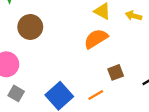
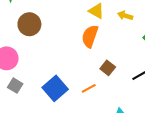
orange semicircle: (96, 39) -> (90, 36), turned -40
brown square: (116, 72) -> (108, 68), turned -32

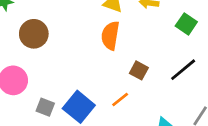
gray square: (15, 86) -> (45, 107), moved

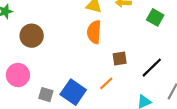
brown square: (139, 70) -> (120, 58), turned -32
black line: (183, 70) -> (152, 68), moved

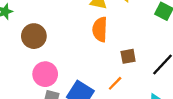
pink circle: (18, 75) -> (45, 74), moved

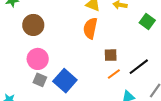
orange line: (115, 83) -> (114, 74), moved

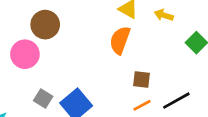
pink circle: (38, 59) -> (25, 54), moved

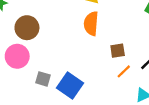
gray square: (43, 98) -> (43, 79), moved

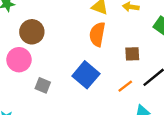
brown square: (118, 51) -> (132, 54), moved
blue square: (70, 85) -> (86, 75), moved

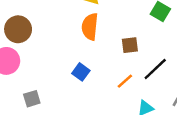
blue square: (86, 75) -> (81, 72), size x0.6
gray square: (43, 85) -> (32, 99), moved, turned -35

